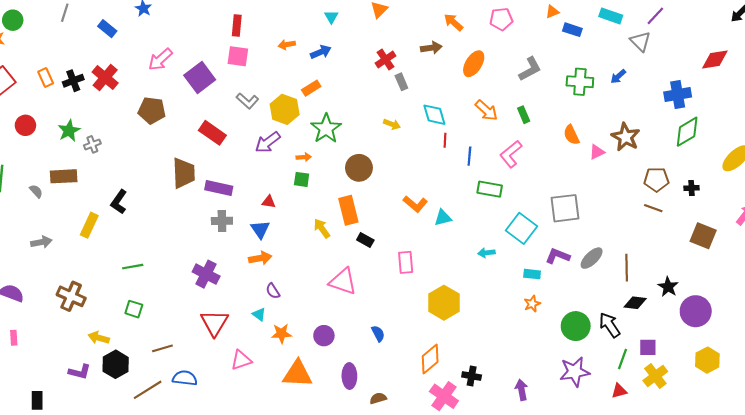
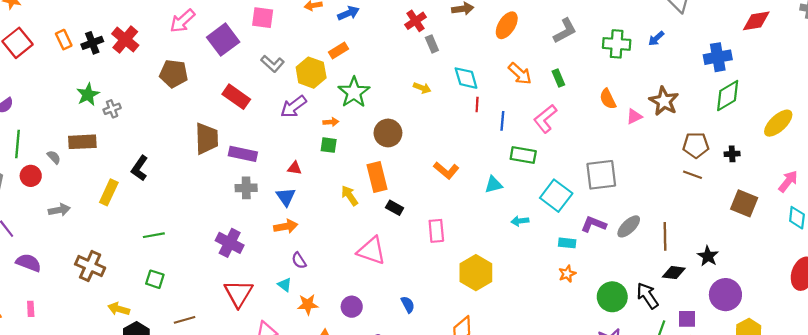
red circle: (25, 125) -> (31, 176), moved
cyan triangle: (443, 218) -> (494, 185), moved
purple circle: (696, 311) -> (725, 295), moved

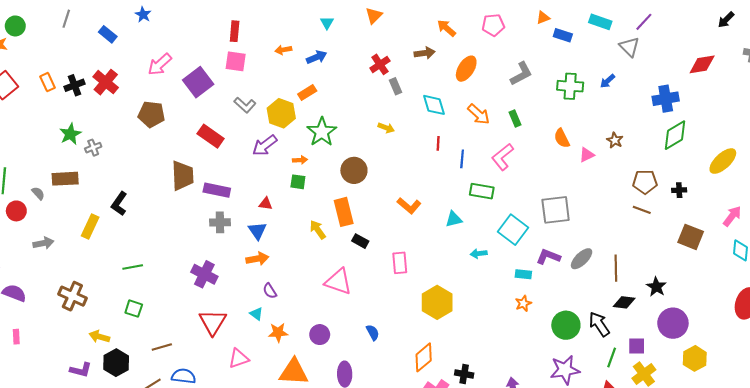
cyan diamond: (466, 78) -> (434, 105), moved
brown star: (664, 101) -> (615, 140), size x0.6

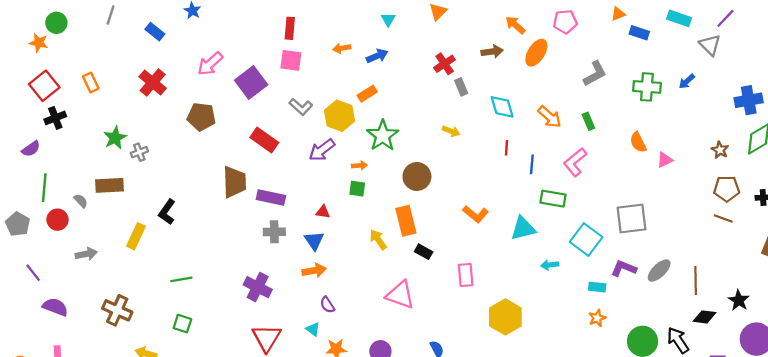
orange ellipse: (466, 69) -> (536, 53), moved
black cross: (75, 85) -> (55, 118), moved
brown star: (615, 140) -> (720, 150), moved
cyan triangle: (454, 219) -> (523, 228), size x1.4

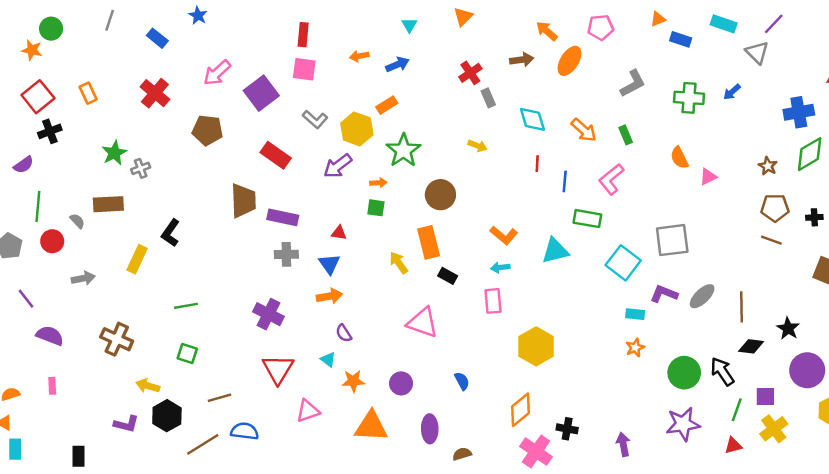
cyan arrow: (550, 265) -> (500, 268), moved

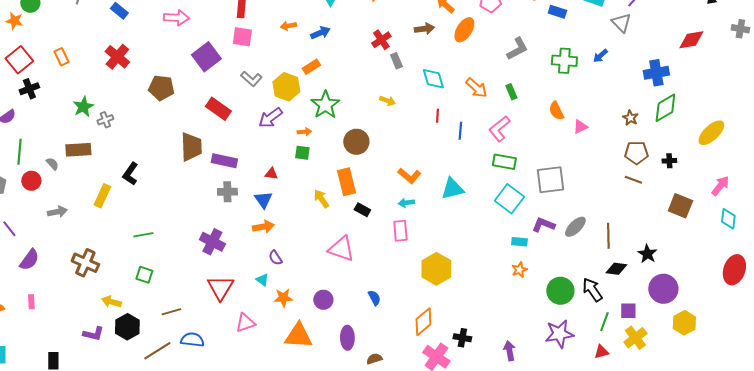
pink arrow: (217, 73) -> (176, 18), moved, turned -135
green rectangle: (587, 219) -> (504, 162), moved
purple semicircle: (50, 336) -> (29, 260), turned 105

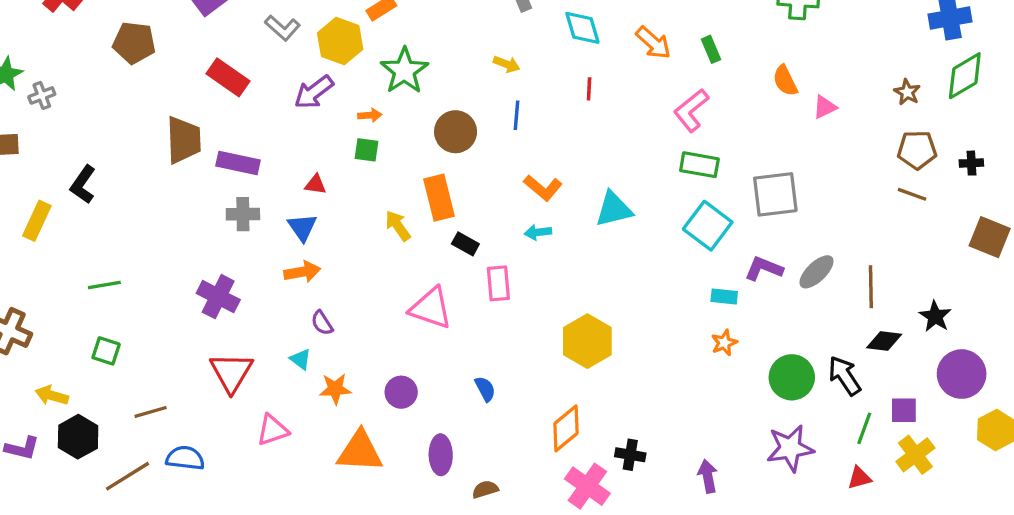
blue line: (460, 131) -> (517, 115), moved
pink rectangle: (400, 231) -> (498, 283), moved

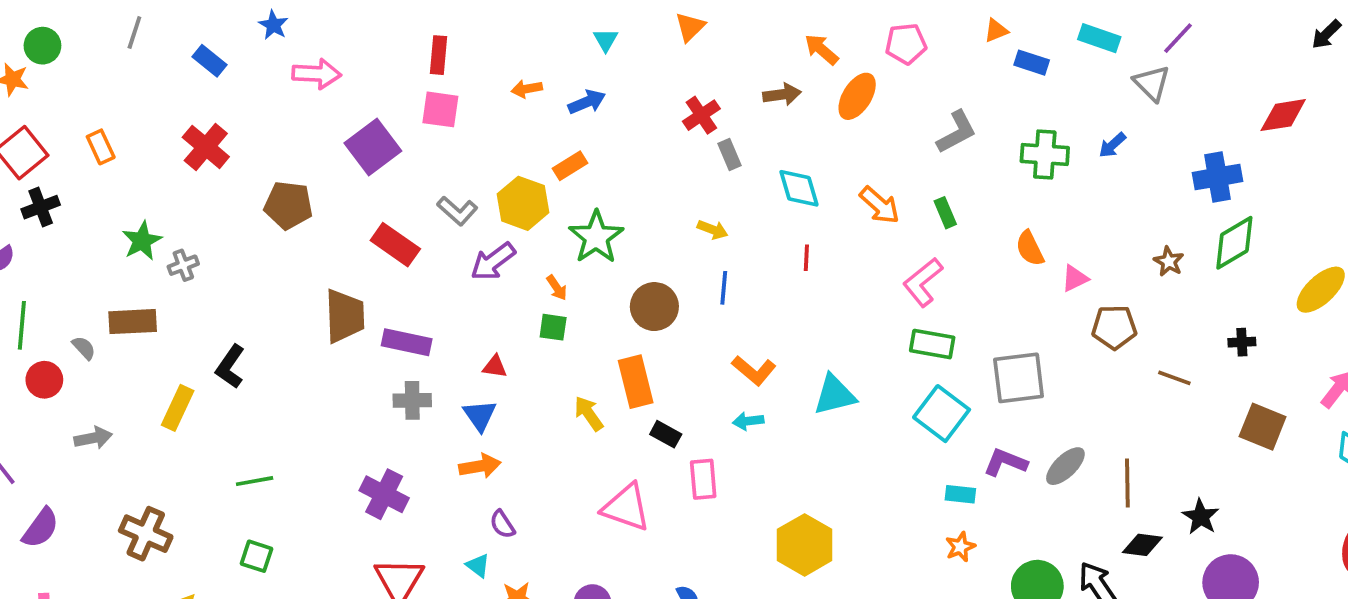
gray L-shape: (282, 28) -> (457, 211), moved
orange arrow: (370, 115) -> (557, 288), turned 60
brown pentagon: (917, 150) -> (1114, 327), moved

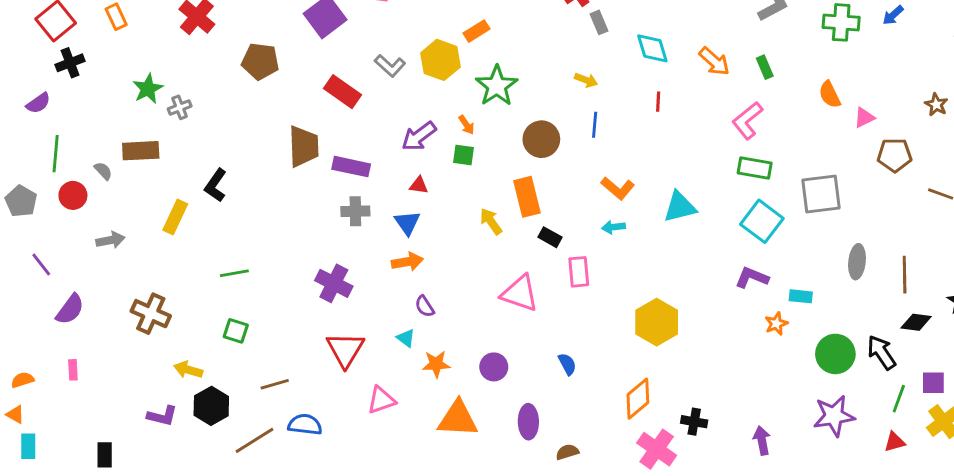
purple arrow: (493, 261) -> (419, 136), moved
purple L-shape: (1005, 462) -> (752, 278), moved
gray ellipse: (1065, 466) -> (857, 262), turned -40
cyan rectangle: (960, 494) -> (801, 296), moved

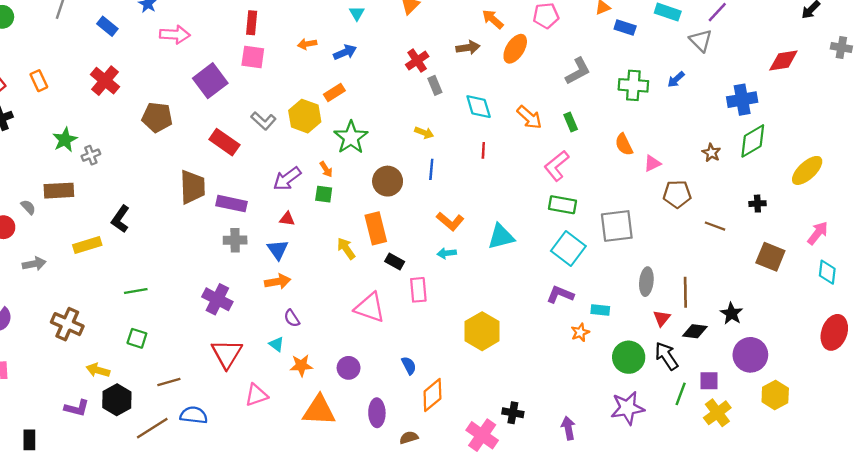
yellow rectangle: (175, 217) -> (87, 245), turned 48
orange diamond: (638, 399) -> (432, 395), moved
red triangle: (894, 442) -> (662, 318), moved, turned -36

